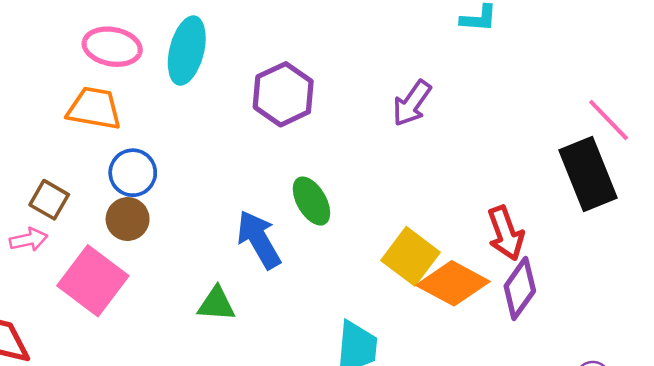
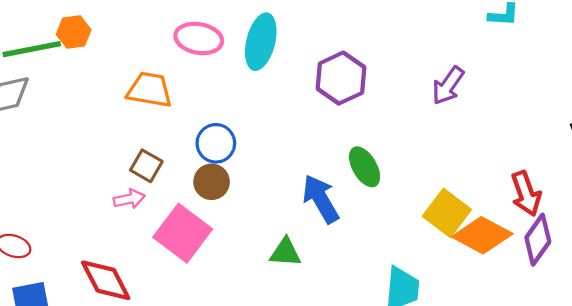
orange trapezoid: (94, 108) -> (150, 90), moved

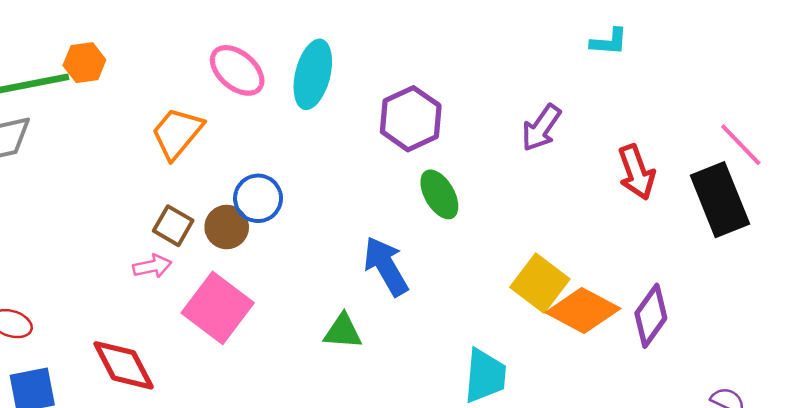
pink ellipse: (199, 38) -> (237, 70), turned 30
orange trapezoid: (150, 90) -> (177, 133), turned -60
green ellipse: (365, 167) -> (439, 194), moved
brown circle: (212, 182) -> (227, 227), moved
red arrow: (526, 194) -> (636, 172), moved

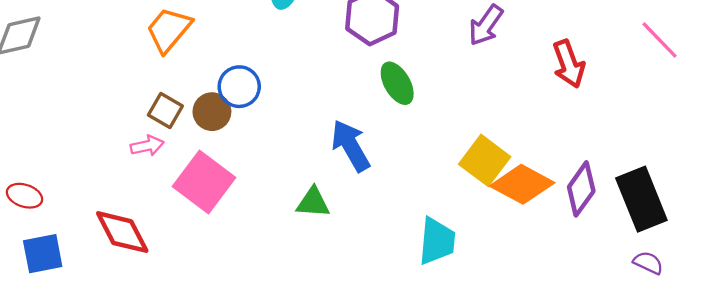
black rectangle: (720, 200) -> (641, 199), moved

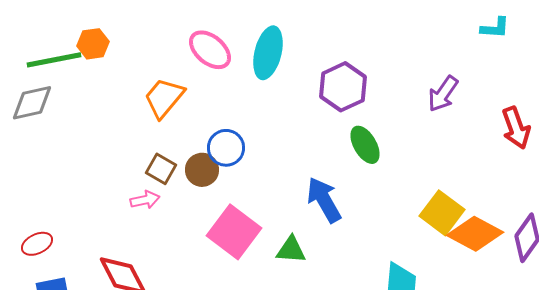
pink square: (204, 182) -> (234, 232), moved
red ellipse: (24, 196) -> (37, 244), turned -44

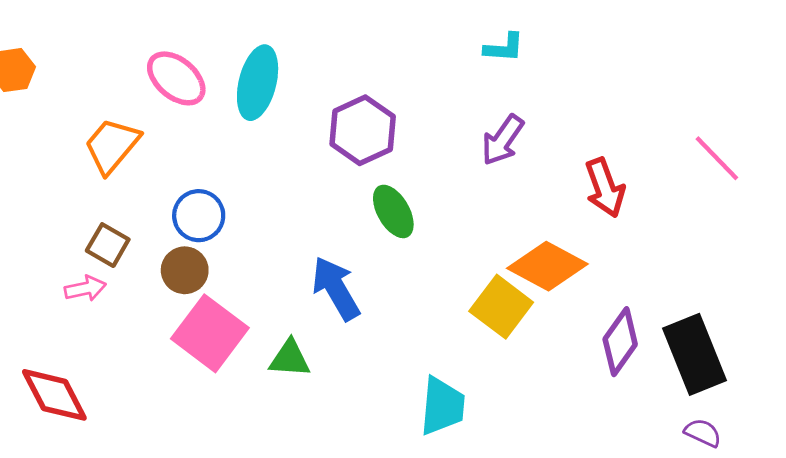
cyan L-shape: (495, 28) -> (504, 48), moved
brown circle: (202, 170) -> (185, 270), moved
orange diamond: (475, 234) -> (547, 266), moved

